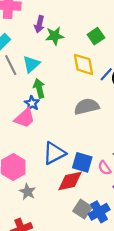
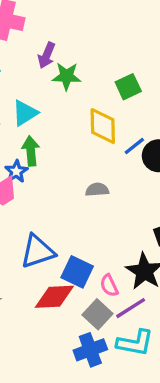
gray semicircle: (87, 107) -> (97, 190), size x0.6
gray square: (82, 209) -> (97, 314), moved

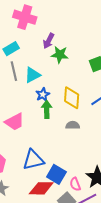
yellow diamond: (103, 126) -> (72, 98), moved
green arrow: (31, 151) -> (47, 109), moved
blue star: (16, 171) -> (43, 95), moved

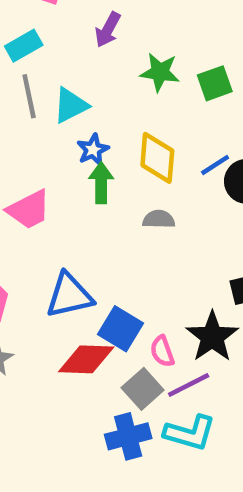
green star: (60, 55) -> (160, 72), moved

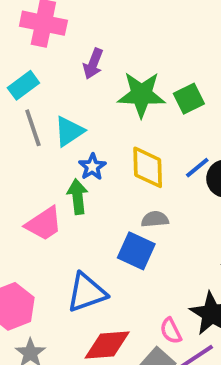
green star: (160, 72) -> (141, 94), size x1.4
green arrow: (101, 183) -> (78, 197), moved
blue square: (121, 329) -> (136, 251), moved

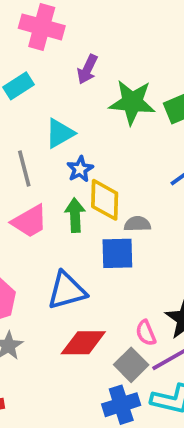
gray line: (33, 128) -> (24, 169), moved
yellow diamond: (148, 167) -> (105, 200), moved
green arrow: (78, 197) -> (75, 215), moved
blue square: (136, 251) -> (117, 253), turned -30

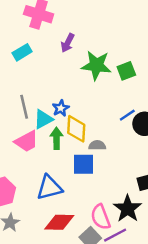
cyan triangle: (60, 133) -> (43, 119), moved
pink semicircle: (146, 333) -> (101, 217), size x1.5

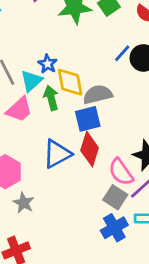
gray semicircle: (97, 145) -> (98, 94), size x1.5
red diamond: (59, 222) -> (90, 149), moved, turned -60

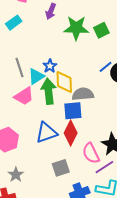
green arrow: (51, 98) -> (49, 91), size x1.4
gray square: (115, 197) -> (61, 168), moved, turned 30
gray star: (24, 203) -> (16, 175), moved

